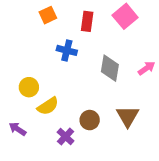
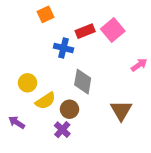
pink square: (125, 16) -> (113, 30), moved
red rectangle: (87, 21) -> (85, 31), moved, turned 60
gray diamond: (110, 68) -> (83, 82), moved
brown circle: (90, 120) -> (69, 109), moved

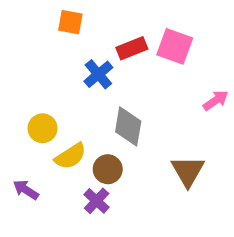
orange square: (45, 14) -> (70, 22), turned 35
pink square: (113, 30) -> (175, 46), turned -30
blue cross: (63, 48) -> (98, 74), turned 36

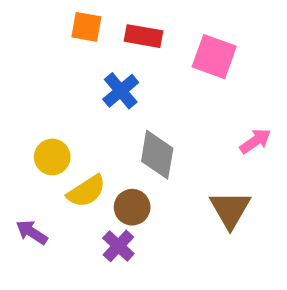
red rectangle: (132, 48) -> (144, 36), moved, turned 32
pink arrow: (216, 100) -> (255, 141), moved

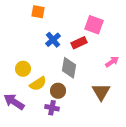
red rectangle: (144, 36) -> (79, 43), moved, turned -35
purple arrow: (32, 232) -> (14, 102), size x1.5
purple cross: (118, 246) -> (52, 108), turned -32

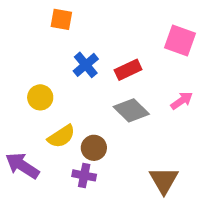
pink square: (94, 25) -> (180, 41), moved
gray diamond: (69, 68) -> (131, 110), moved, turned -55
yellow circle: (23, 69) -> (40, 97), moved
brown triangle: (101, 92) -> (164, 180), moved

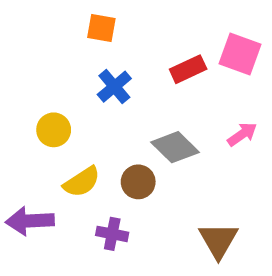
orange square: (61, 19) -> (101, 28), moved
red rectangle: (128, 70) -> (188, 69), moved
brown circle: (94, 148) -> (138, 182), moved
purple arrow: (22, 166) -> (30, 221), turned -36

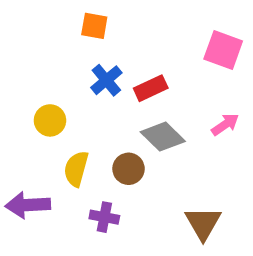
red rectangle: (188, 69) -> (151, 88), moved
yellow semicircle: (82, 182) -> (76, 169), turned 138

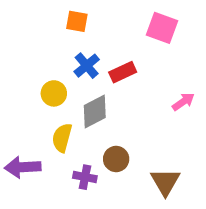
pink square: (223, 50) -> (162, 28), moved
yellow circle: (50, 120) -> (54, 93), moved
gray diamond: (163, 137) -> (95, 111), moved, turned -72
brown circle: (129, 169) -> (116, 159), moved

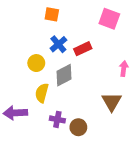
pink arrow: (183, 102) -> (124, 69), turned -48
brown circle: (116, 159) -> (78, 127), moved
brown triangle: (165, 182) -> (112, 102), moved

